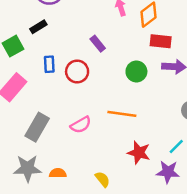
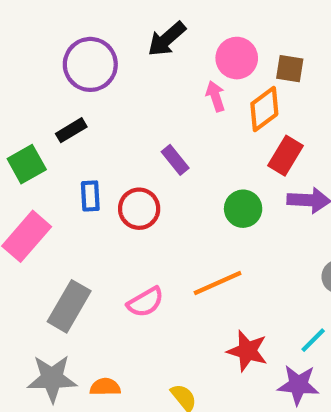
red rectangle: (161, 41) -> (286, 156), turned -65
orange line: (122, 114) -> (218, 283), turned -32

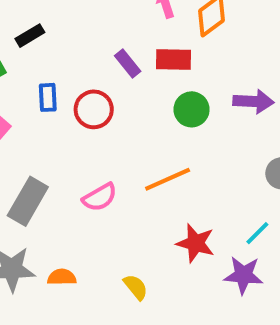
red rectangle: (286, 156) -> (174, 60), moved, turned 60

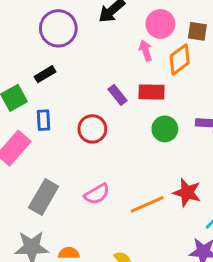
blue rectangle: (48, 97) -> (44, 120), moved
orange line: (168, 179) -> (147, 204), moved
red star: (196, 243) -> (187, 193), moved

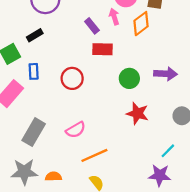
red rectangle: (152, 92) -> (102, 49), moved
purple rectangle: (118, 95) -> (92, 26), moved
red star: (187, 193) -> (138, 113), moved
orange line: (147, 204) -> (94, 155), moved

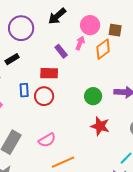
pink arrow: (114, 17) -> (80, 43), turned 40
red rectangle: (102, 49) -> (49, 73), moved
blue rectangle: (34, 71) -> (24, 90), moved

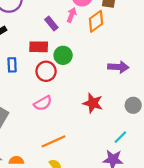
red circle: (44, 96) -> (46, 71), moved
green circle: (93, 96) -> (63, 55), moved
pink semicircle: (47, 140) -> (43, 103), moved

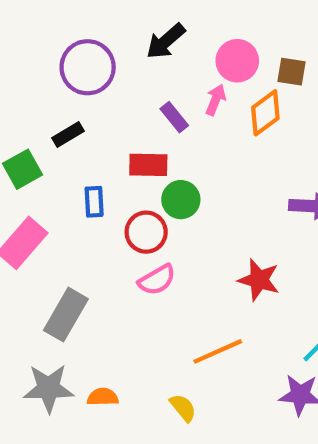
green circle: (63, 55) -> (181, 200), moved
red circle: (46, 71) -> (146, 232), moved
orange line: (53, 141) -> (218, 351), moved

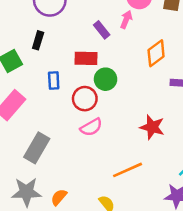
orange diamond: (265, 113) -> (156, 53), moved
black rectangle: (68, 134) -> (38, 40), turned -42
orange semicircle: (103, 397) -> (59, 197), turned -48

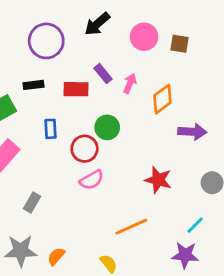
pink arrow: (126, 20) -> (130, 83), moved
black rectangle: (38, 40) -> (33, 85), turned 66
red rectangle: (86, 58) -> (76, 89), moved
gray rectangle: (37, 148) -> (32, 203), size x0.6

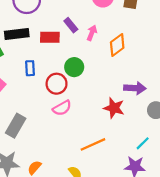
black rectangle: (33, 85) -> (17, 34), size x1.5
purple arrow: (192, 132) -> (135, 88), moved
gray rectangle: (32, 203) -> (16, 126), size x1.5

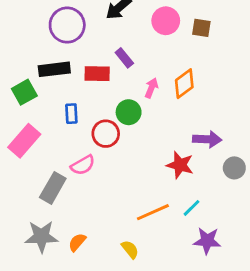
pink arrow: (92, 33) -> (151, 88), moved
pink semicircle: (62, 108) -> (83, 165), moved
cyan line: (143, 143) -> (191, 208), moved

